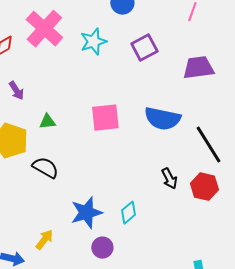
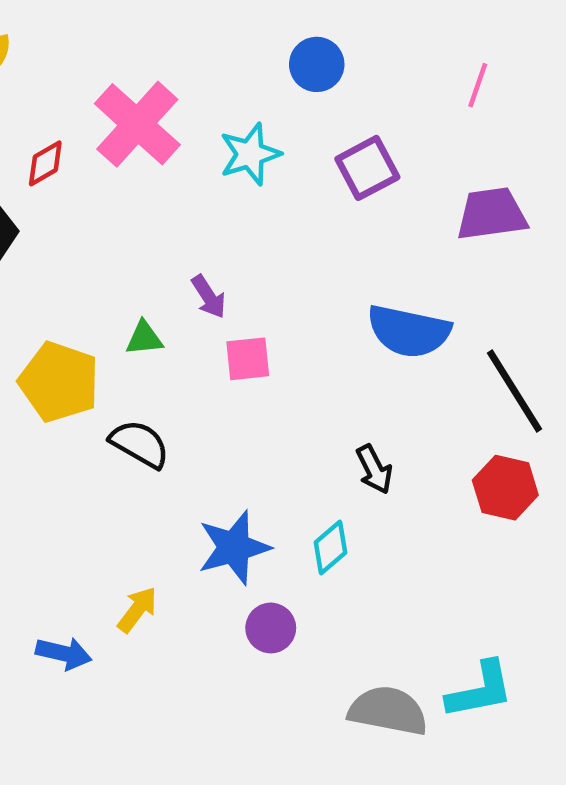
purple arrow: (16, 91) -> (209, 297), moved
pink square: (105, 118) -> (248, 359), moved, size x0.7
black arrow: (169, 179) -> (374, 469), moved

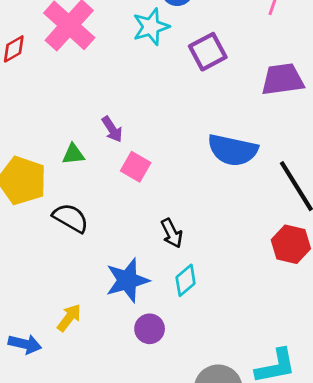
cyan star: (250, 154) -> (151, 27), moved
pink square: (248, 359) -> (136, 167), turned 36
black arrow: (374, 469) -> (172, 233), moved

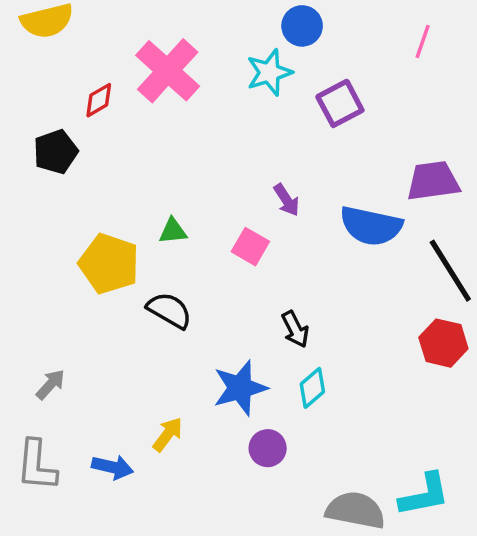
purple trapezoid: (283, 79) -> (433, 181), moved
purple arrow: (112, 129) -> (287, 200), moved

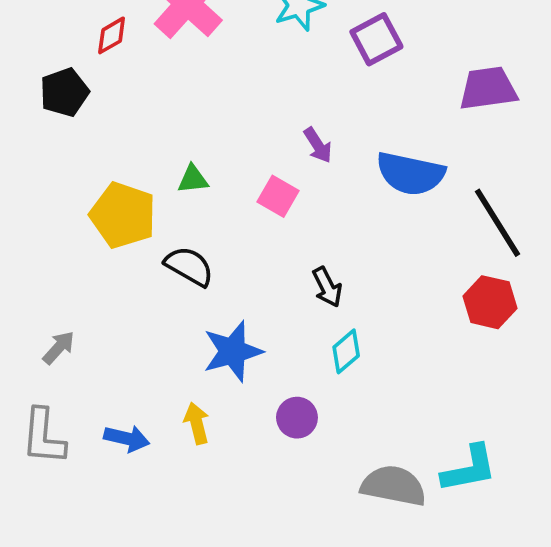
purple trapezoid: (433, 181) -> (488, 88), moved
blue star: (240, 388) -> (233, 351), moved
yellow arrow: (168, 434) -> (197, 423), moved, turned -51

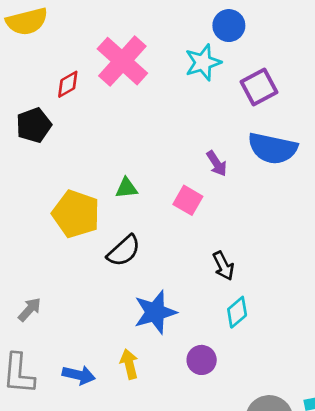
blue semicircle: (410, 174) -> (273, 148), moved
black semicircle: (189, 266) -> (124, 251), turned 108

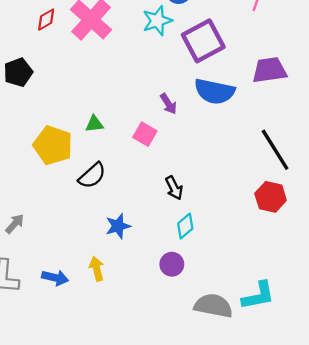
red diamond: (68, 84) -> (46, 20), moved
purple square: (259, 87) -> (203, 41), size x1.4
blue star: (155, 312) -> (118, 226), size x0.7
purple circle: (202, 360) -> (172, 264), moved

